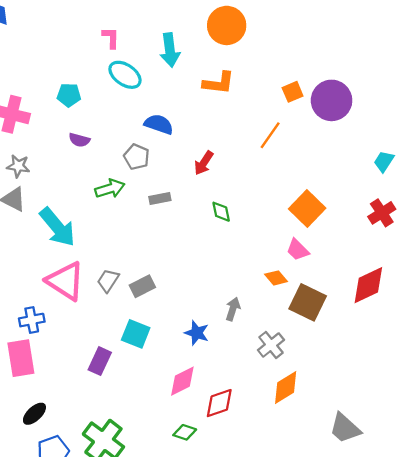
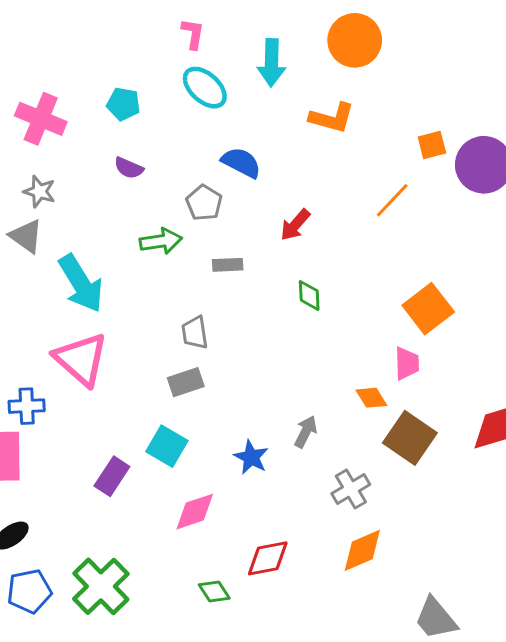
pink trapezoid: (298, 250) -> (407, 363), turned -145
gray trapezoid: (108, 281) -> (195, 333), moved, turned -50
pink diamond: (182, 381) -> (195, 512), moved
green diamond: (185, 432) -> (214, 592), turned 30

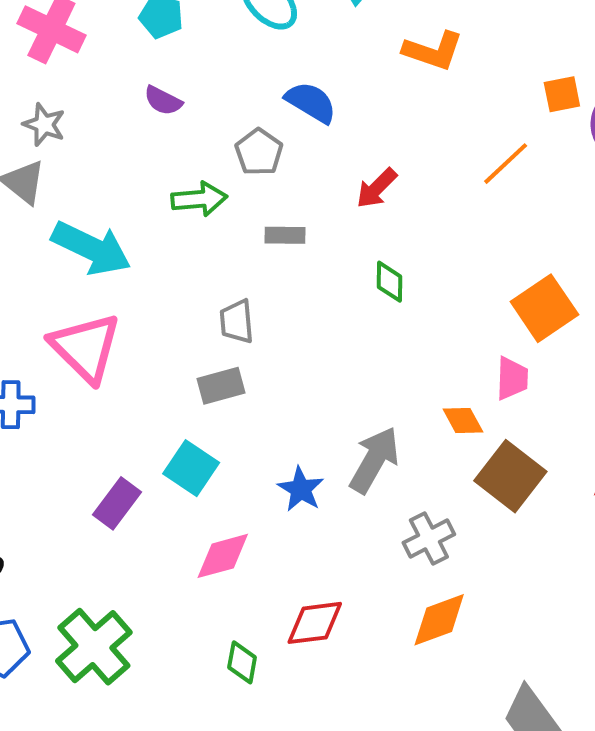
cyan arrow: (81, 283) -> (91, 248), turned -36
gray arrow: (306, 432) -> (374, 460), size x1.6
green diamond: (214, 592) -> (242, 662), turned 40

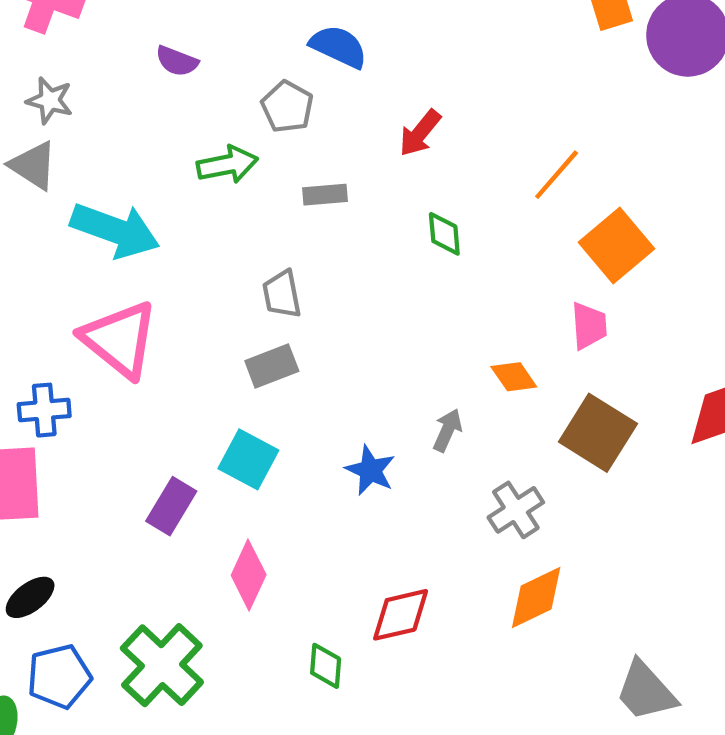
orange line: (506, 164) -> (557, 175), moved
orange diamond: (463, 421) -> (514, 377), moved
gray arrow: (374, 460) -> (447, 430), size x0.6
pink diamond: (223, 556) -> (249, 575), moved, turned -44

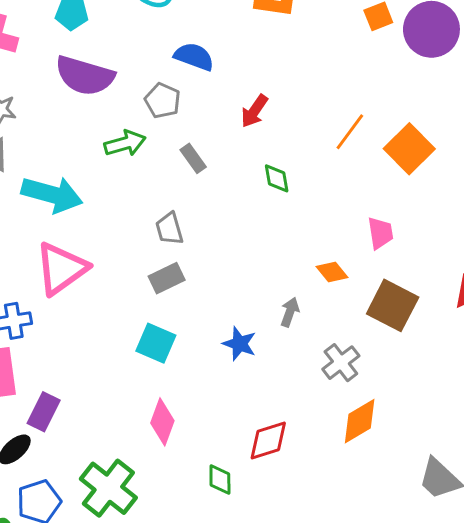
purple semicircle: (177, 61) -> (85, 76), size x2.0
gray rectangle: (325, 195) -> (193, 158), turned 64
orange square: (616, 246) -> (409, 149), moved
pink triangle: (120, 339) -> (61, 269), turned 50
purple rectangle: (171, 506) -> (44, 412), moved

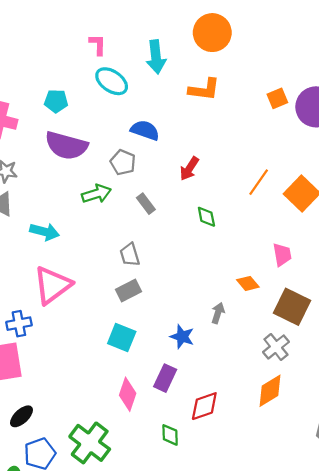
cyan arrow: (52, 194) -> (45, 232), size x0.7
gray cross: (341, 363) -> (276, 347), moved
purple rectangle: (44, 412) -> (165, 378), moved

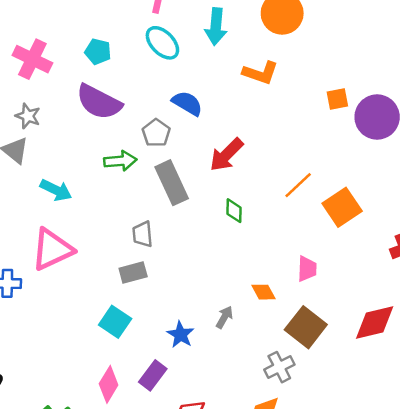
red arrow: (189, 169) -> (226, 155), size x1.4
gray rectangle: (146, 204) -> (172, 183), size x1.8

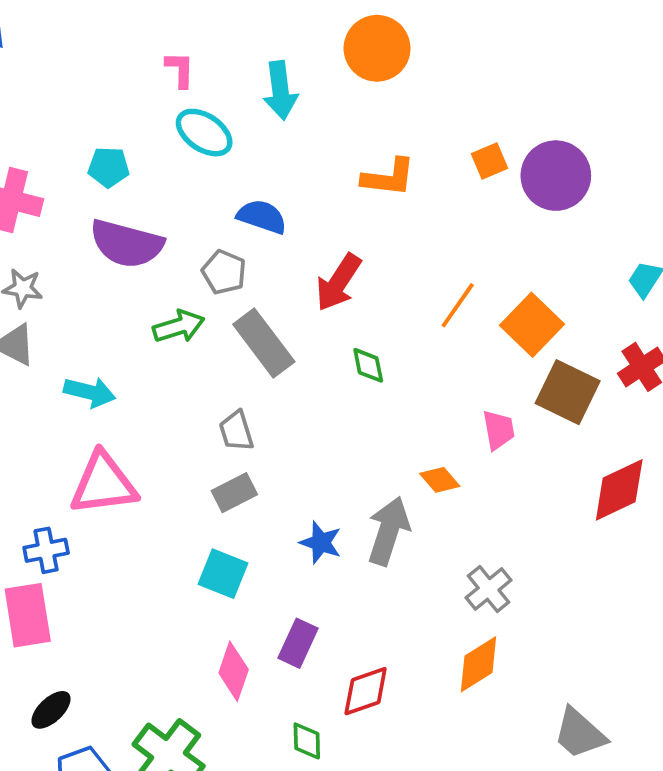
orange L-shape: (260, 73) -> (389, 177), moved
pink triangle: (52, 249) -> (103, 484), turned 30
gray arrow: (224, 317) -> (388, 531), size x1.8
brown square: (306, 327) -> (568, 392), moved
blue star: (180, 335) -> (321, 543), moved

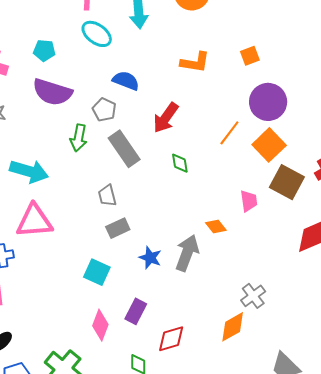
purple circle: (556, 176) -> (268, 102), moved
green arrow: (179, 326) -> (79, 138), turned 116
cyan arrow: (90, 392) -> (29, 171), size x1.4
gray rectangle: (234, 493) -> (118, 228), moved
gray cross: (489, 589) -> (253, 296), moved

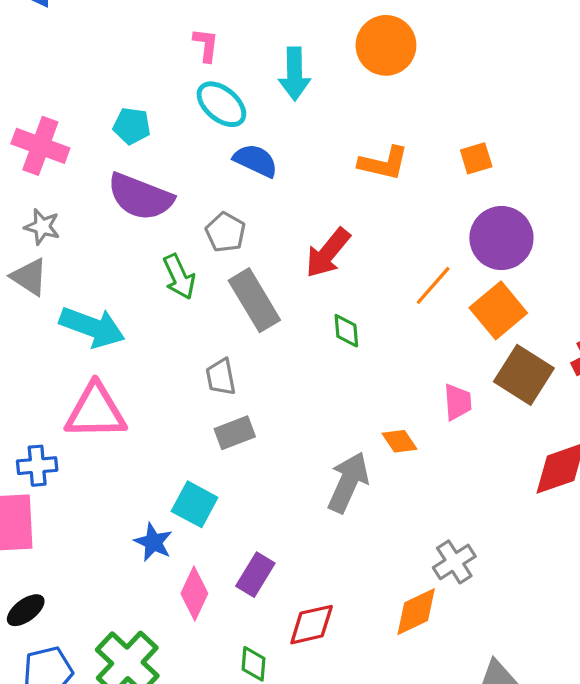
blue semicircle: (126, 81) -> (256, 160), moved
green arrow: (79, 138) -> (179, 277), turned -40
blue star: (150, 258) -> (153, 542), moved

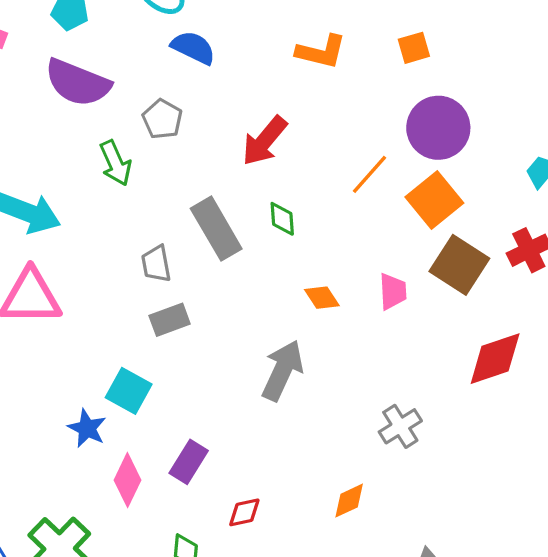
gray rectangle: (254, 300) -> (216, 229), moved
orange diamond: (400, 441) -> (322, 298), moved
gray cross: (454, 562) -> (400, 426), moved
orange diamond: (416, 612) -> (349, 501), size x0.7
red diamond: (312, 625) -> (244, 512), size x0.7

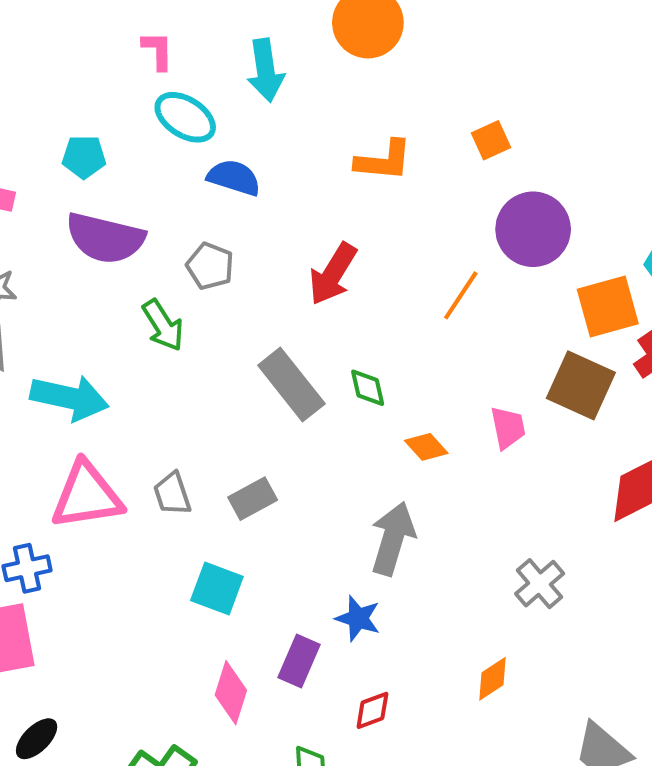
orange square: (434, 200) -> (608, 307), moved, turned 32
green diamond: (282, 219) -> (368, 388), moved
gray trapezoid: (156, 264) -> (172, 494), moved
blue star: (87, 428) -> (358, 618), moved

